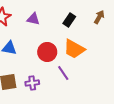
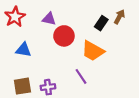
black rectangle: (69, 20) -> (101, 23), moved
red circle: (47, 52) -> (64, 36), moved

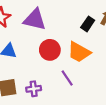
purple triangle: (49, 19) -> (35, 20), size x1.6
red circle: (64, 36) -> (50, 50), moved

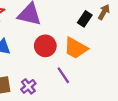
purple cross: (34, 89) -> (28, 86), turned -32

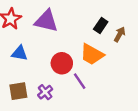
brown arrow: (104, 12) -> (120, 34), moved
red circle: (45, 46) -> (62, 63), moved

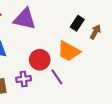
purple cross: (45, 92) -> (24, 79), moved, turned 32

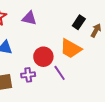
purple triangle: (25, 19) -> (29, 18), size x0.7

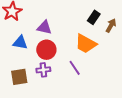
purple triangle: (29, 18) -> (44, 28), moved
red circle: (43, 57) -> (46, 50), moved

